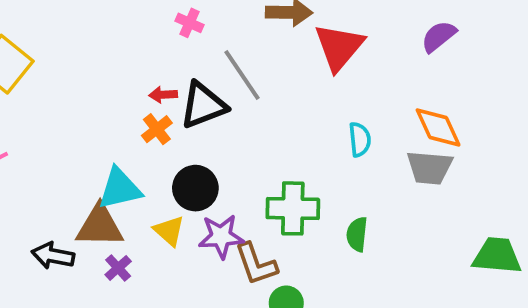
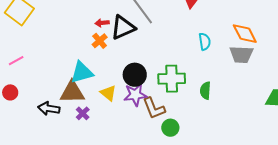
black circle: (195, 188) -> (135, 75), moved

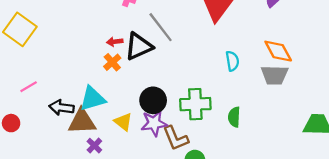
pink line: (16, 61) -> (29, 87), moved
black arrow: (49, 108) -> (62, 108), moved

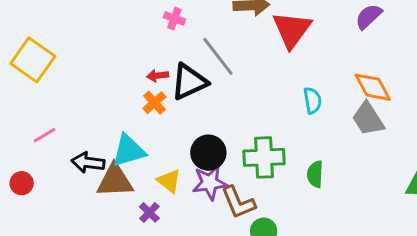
gray trapezoid: (275, 75) -> (368, 119), turned 56
purple cross: (94, 146) -> (149, 212), moved

